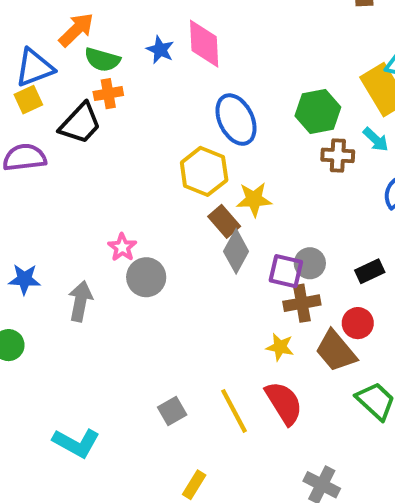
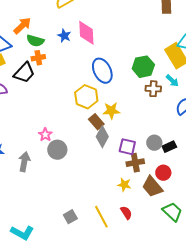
gray circle: (310, 263) -> (154, 143), moved
red semicircle: (284, 403) -> (126, 213), size x0.6

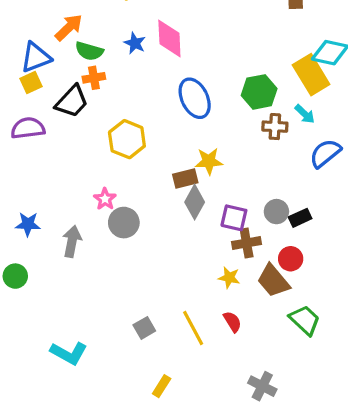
yellow hexagon: (86, 97) -> (127, 139), moved
brown rectangle: (96, 122) -> (185, 178), turned -63

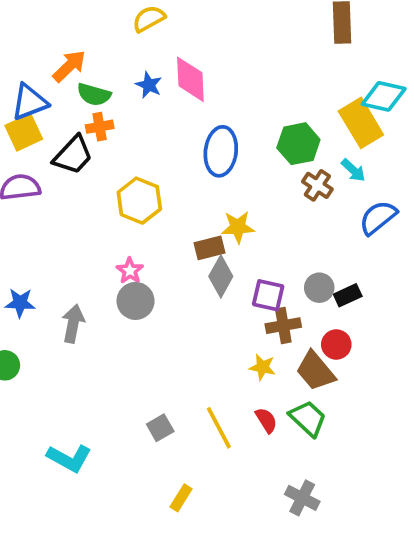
yellow square: (31, 83) -> (24, 132), size x1.4
blue ellipse: (195, 98) -> (221, 151), turned 33
brown cross: (275, 127) -> (317, 185), turned 30
pink star: (105, 199) -> (130, 271), moved
green trapezoid: (305, 320) -> (308, 418), moved

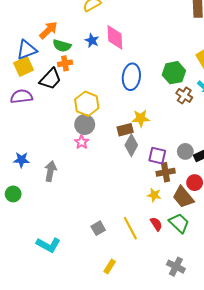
gray circle: (136, 301) -> (85, 124), moved

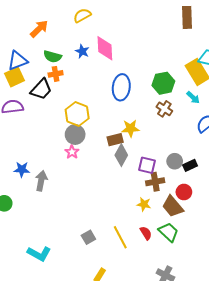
orange arrow: (48, 30) -> (39, 29), moved
brown cross: (184, 95) -> (164, 109), moved
blue star: (21, 160) -> (22, 169), moved

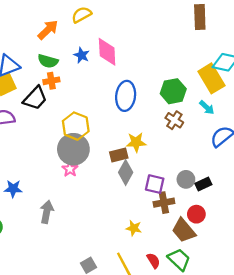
orange arrow: (39, 29) -> (48, 30), moved
gray circle: (75, 135) -> (73, 149), size x1.4
gray arrow: (41, 181) -> (47, 212), moved
yellow star: (144, 204) -> (134, 228), moved

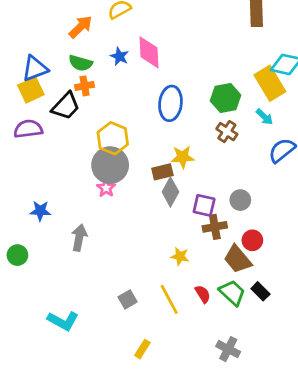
black rectangle: (203, 184) -> (260, 291), moved, turned 70

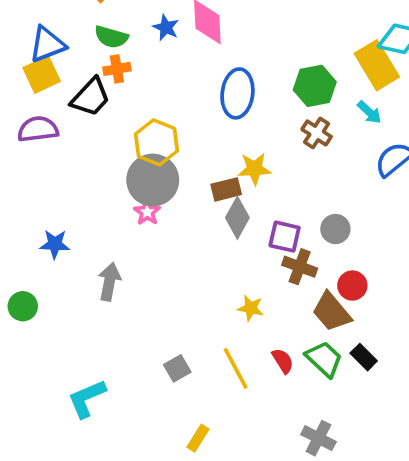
brown cross: (215, 227) -> (300, 267), turned 30
cyan L-shape: (63, 321) -> (87, 399), turned 128

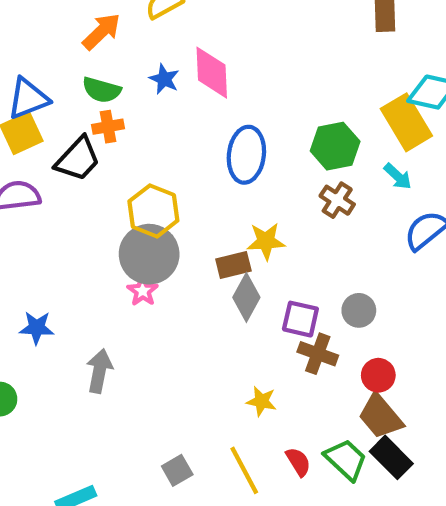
brown trapezoid: (332, 312) -> (380, 416), moved
black rectangle: (364, 357) -> (391, 457), size x1.4

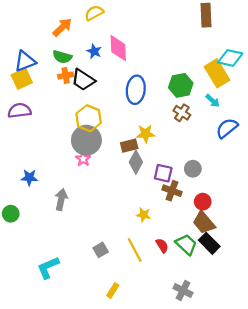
black trapezoid: (78, 159) -> (83, 80), moved, turned 80

